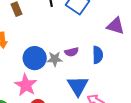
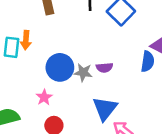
blue semicircle: (98, 55) -> (148, 61), moved
pink star: (26, 85) -> (44, 97), size x0.6

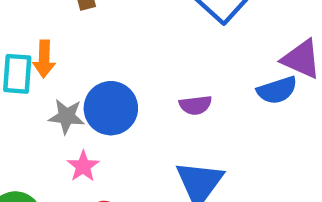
blue semicircle: (148, 61) -> (277, 90), turned 66
gray star: (83, 72) -> (67, 116), moved

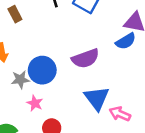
purple semicircle: (195, 105) -> (85, 59), size x1.6

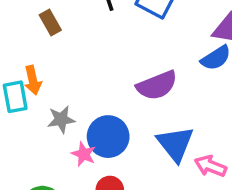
blue circle: (42, 70) -> (108, 137), moved

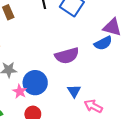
blue triangle: (175, 144) -> (74, 91), size x0.6

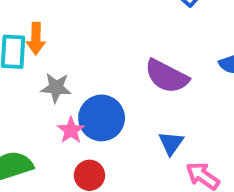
purple semicircle: (67, 56) -> (167, 76), turned 35

